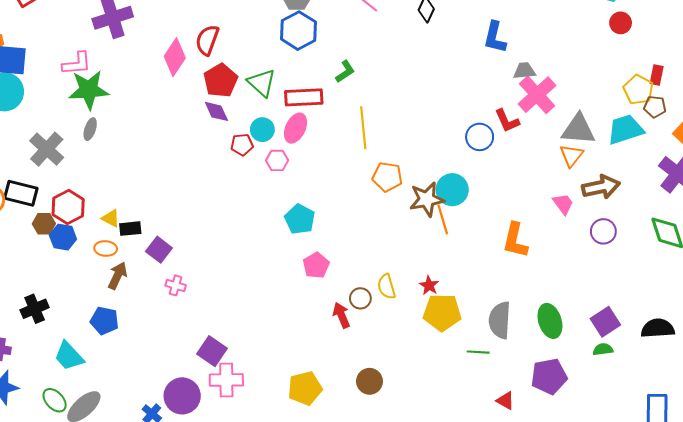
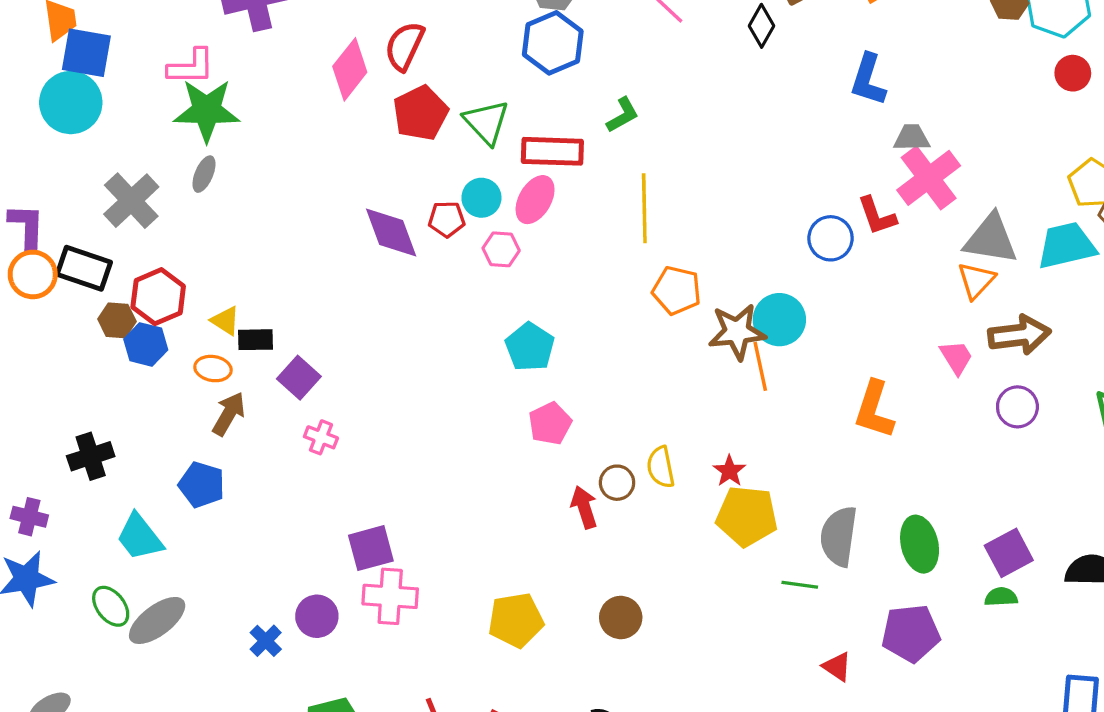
purple diamond: (216, 111) -> (391, 232), moved, size x1.4
purple square: (212, 351) -> (371, 548), turned 36
purple circle: (182, 396) -> (317, 616), size x0.7

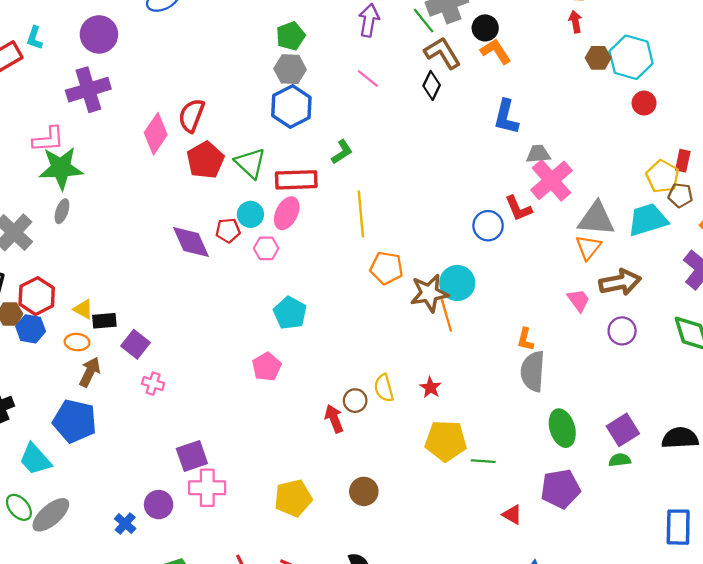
orange L-shape: (874, 410) -> (525, 339), size x0.6
pink pentagon: (550, 424) -> (267, 367), moved
blue pentagon: (202, 485) -> (75, 421), size x1.4
yellow pentagon: (747, 516) -> (446, 441), moved
gray semicircle: (839, 536) -> (533, 371), moved

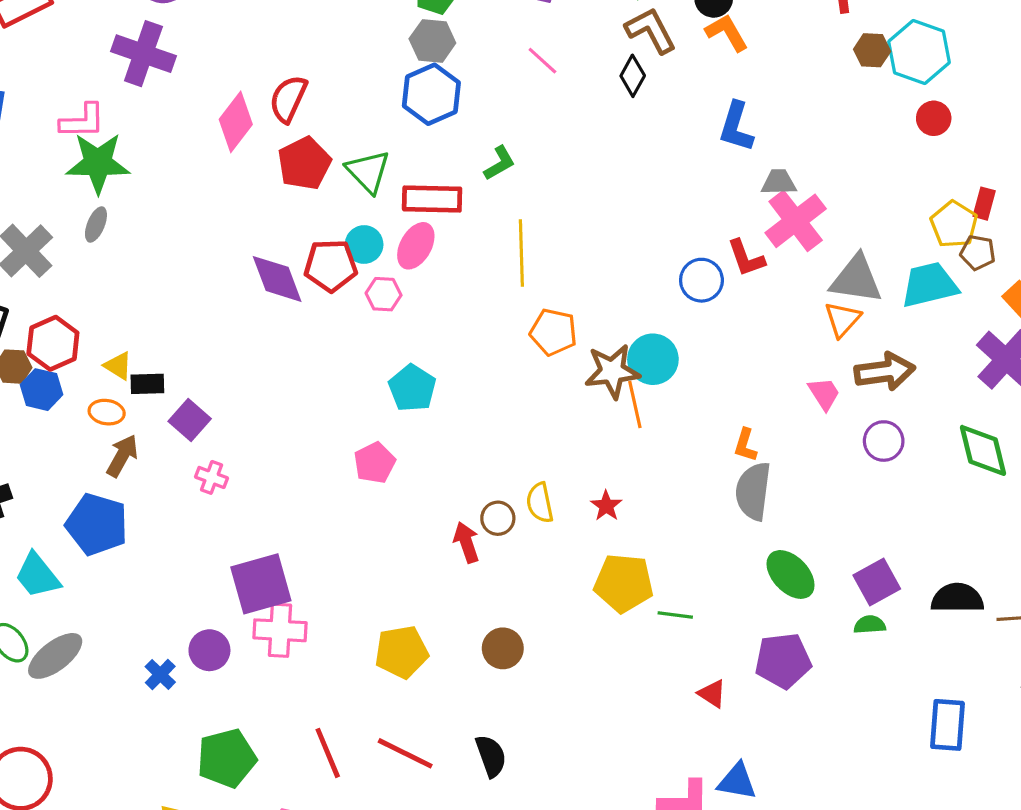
purple cross: (88, 90) -> (143, 54), turned 33
red pentagon: (228, 230) -> (331, 266), size x1.5
green ellipse: (562, 428) -> (791, 574), turned -30
purple square: (192, 456) -> (261, 584), size x1.4

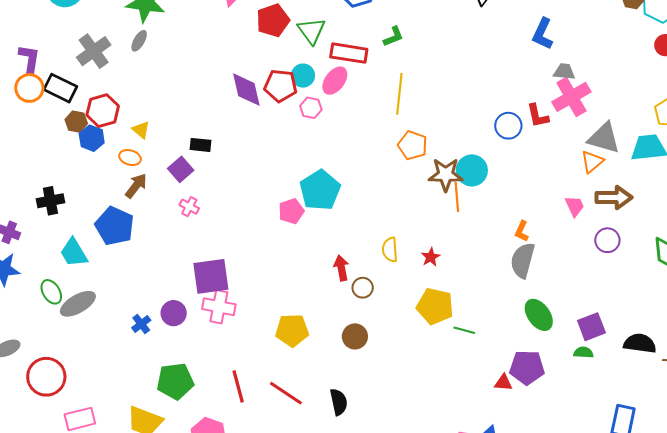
black rectangle: (147, 384) -> (200, 145), moved
cyan pentagon: (412, 388) -> (320, 190), moved, size x1.4
brown circle: (498, 518) -> (363, 288), moved
red triangle: (712, 694) -> (503, 383), moved, turned -36

